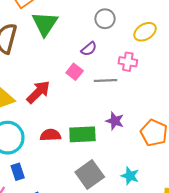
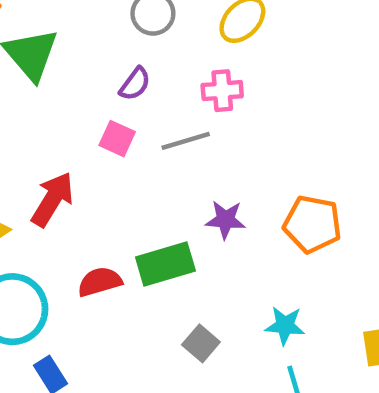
gray square: (90, 174) -> (201, 343), size x0.6

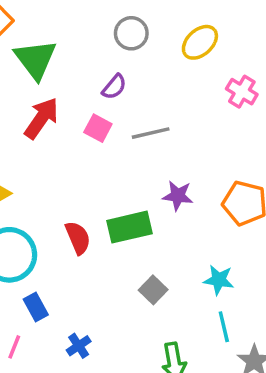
pink cross: (222, 91) -> (242, 92), moved, turned 32
red arrow: (52, 199) -> (41, 118), moved
red semicircle: (100, 282) -> (78, 238), turned 80

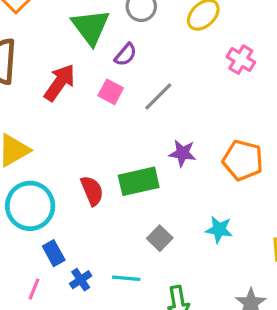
green triangle: (35, 59) -> (91, 27), moved
gray line: (151, 133) -> (158, 97), turned -32
cyan line: (224, 327) -> (126, 278), moved, turned -72
blue cross: (79, 346) -> (81, 280), moved

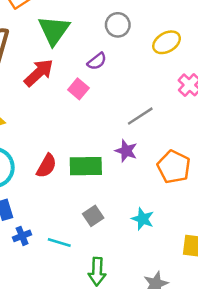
green triangle: (91, 27) -> (54, 30), moved
gray line: (158, 97) -> (140, 116), moved
red semicircle: (92, 191) -> (46, 166), turned 40

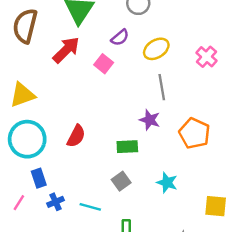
yellow ellipse: (167, 42) -> (156, 49), moved
gray line: (140, 116) -> (162, 87), turned -65
green rectangle: (86, 166) -> (127, 147), moved, size x0.7

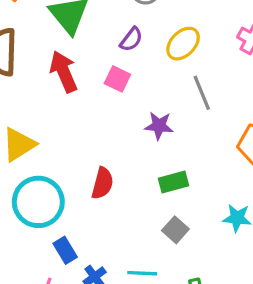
red arrow: (66, 50) -> (64, 72), turned -56
purple star: (150, 120) -> (159, 126), moved

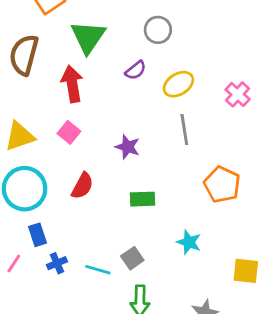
pink square: (117, 79) -> (69, 132), moved
purple star: (159, 126) -> (128, 147), moved
gray square: (175, 230) -> (132, 258), moved

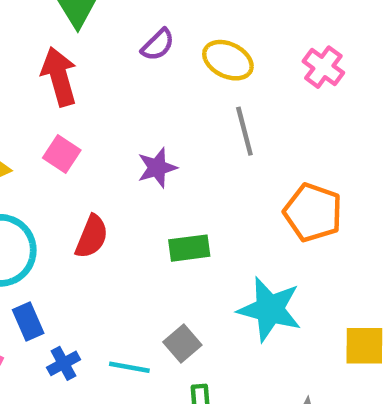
yellow ellipse: (178, 84) -> (228, 60), turned 64
purple star: (128, 147) -> (157, 168), turned -30
cyan star: (189, 242) -> (270, 309), size x1.6

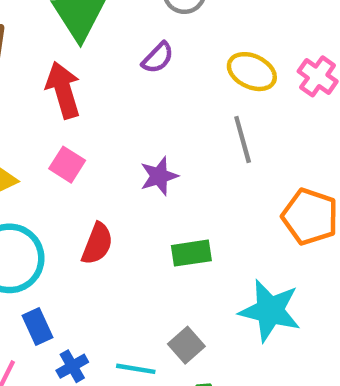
yellow ellipse: (228, 60) -> (252, 72), moved

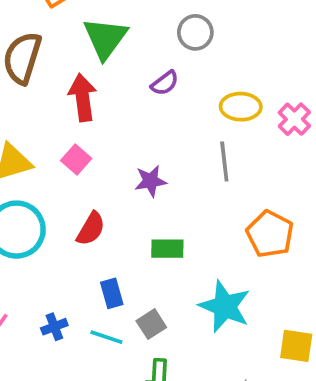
yellow ellipse: (252, 72) -> (241, 107), turned -33
blue rectangle: (37, 327) -> (112, 293), moved

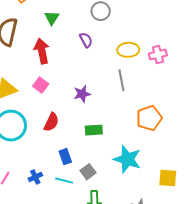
green triangle: (105, 38) -> (52, 18), size x0.6
purple semicircle: (165, 83) -> (86, 40), turned -77
pink cross: (294, 119) -> (158, 55), turned 36
orange pentagon: (270, 234) -> (149, 118), turned 30

